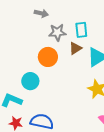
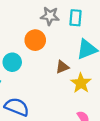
brown triangle: (75, 48) -> (62, 67), moved

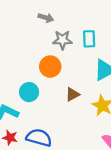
brown triangle: (62, 67) -> (72, 94), moved

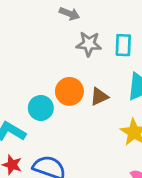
orange circle: (50, 67) -> (69, 91), moved
brown triangle: (72, 94) -> (99, 97), moved

